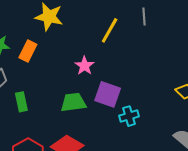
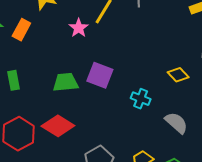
pink star: (84, 66) -> (79, 28), moved
cyan cross: (129, 116) -> (141, 99), moved, turned 36

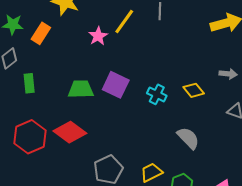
cyan cross: (141, 99) -> (157, 94), moved

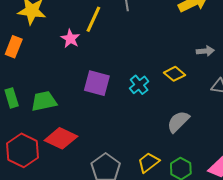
green trapezoid: (81, 89) -> (44, 101), moved
cyan cross: (157, 94) -> (139, 85), turned 36
gray semicircle: (188, 138) -> (178, 122), turned -80

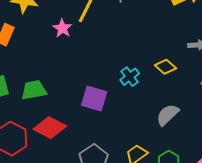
purple square: (97, 83) -> (94, 99), moved

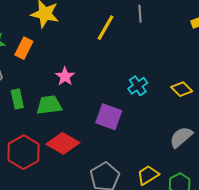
pink star: (62, 28) -> (65, 76), moved
cyan cross: (130, 77) -> (138, 86), moved

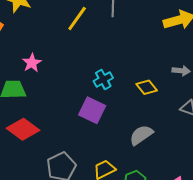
purple square: (109, 117) -> (92, 110), moved

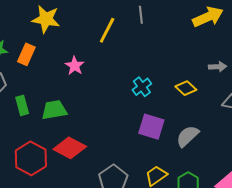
pink star: (32, 63) -> (75, 66), moved
purple square: (92, 110) -> (151, 127), moved

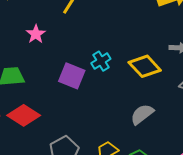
yellow diamond: (186, 88) -> (145, 66), size x1.5
purple square: (151, 127) -> (72, 76), moved

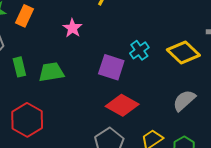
red diamond: (24, 115) -> (122, 105), moved

